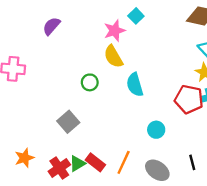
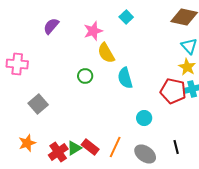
pink star: (115, 31) -> (93, 31), moved
gray square: (68, 122) -> (38, 104), moved

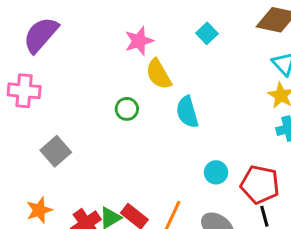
cyan square: (126, 17) -> (207, 33), moved
purple semicircle: (51, 26) -> (41, 35), moved, size x1.5
red pentagon: (173, 91) -> (260, 184), moved

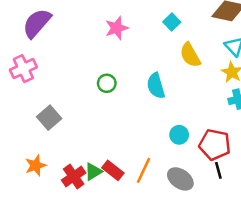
yellow semicircle: (159, 74) -> (190, 55), moved
pink cross: (24, 91) -> (23, 69), turned -30

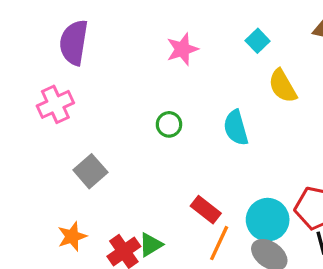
purple semicircle: (37, 23) -> (74, 43), turned -32
cyan circle: (179, 135) -> (268, 220), moved, size x1.6
red rectangle: (113, 170) -> (206, 210), moved

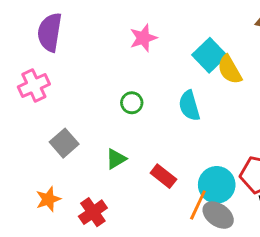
cyan square: (258, 41) -> (209, 55), moved, size x1.6
orange line: (219, 243) -> (198, 205), moved
green triangle: (151, 245) -> (116, 159), moved

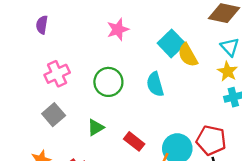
purple semicircle: (50, 32) -> (42, 25), size x0.6
pink cross: (34, 85) -> (57, 74), moved
green circle: (132, 103) -> (108, 82), size x1.6

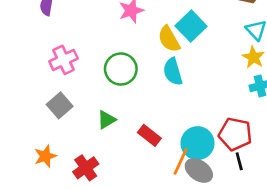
yellow semicircle: (188, 55) -> (169, 39), moved

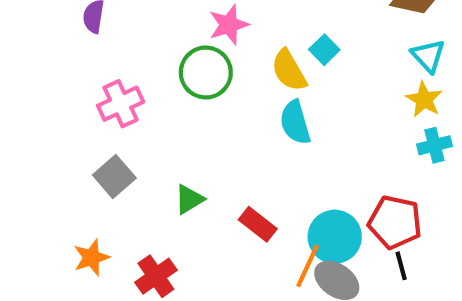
cyan square: (191, 26) -> (324, 50), size x0.6
green circle: (121, 69) -> (206, 73), moved

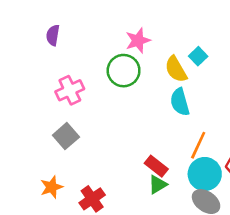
green triangle: (189, 199) -> (158, 185), moved
orange line: (308, 266) -> (198, 145), moved

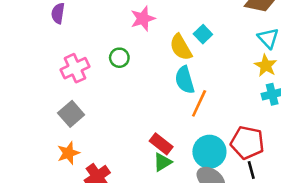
green circle: (124, 71) -> (119, 58), moved, size x0.6
orange line: (198, 145) -> (199, 103), moved
orange star: (52, 187) -> (68, 153), moved

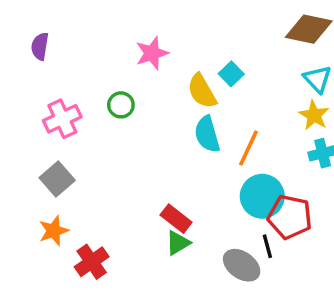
orange line: (199, 103) -> (248, 148), moved
cyan circle: (209, 152) -> (262, 196), moved
black line: (251, 170) -> (267, 246), moved

